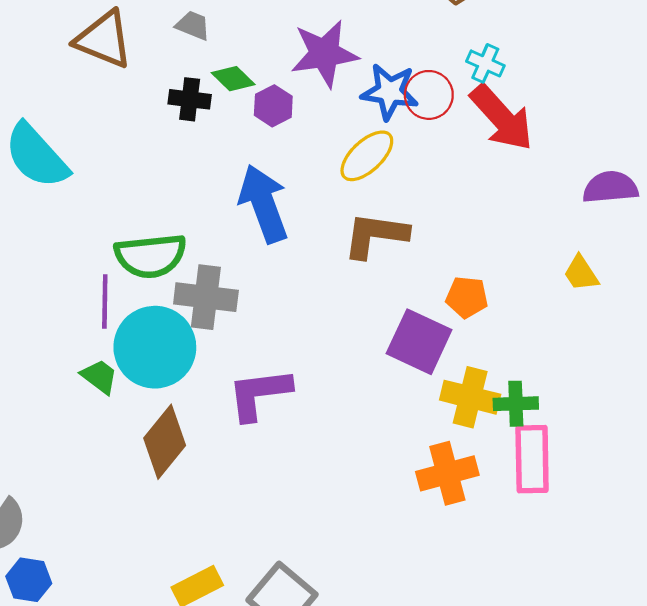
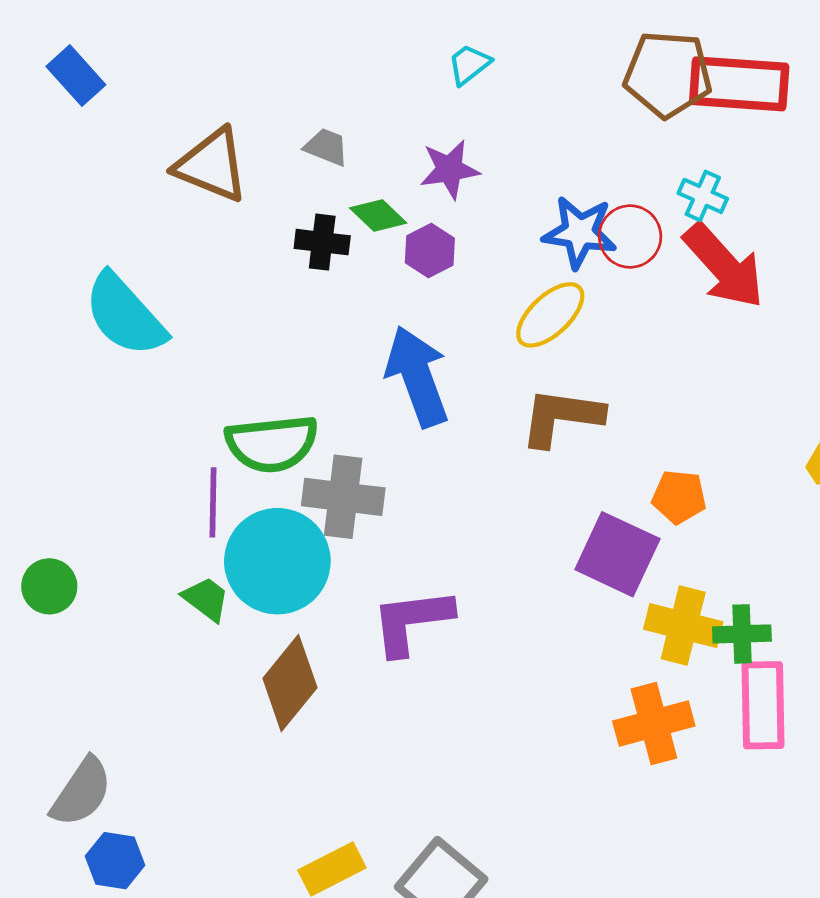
purple star: (324, 54) -> (450, 169), moved, size x0.7

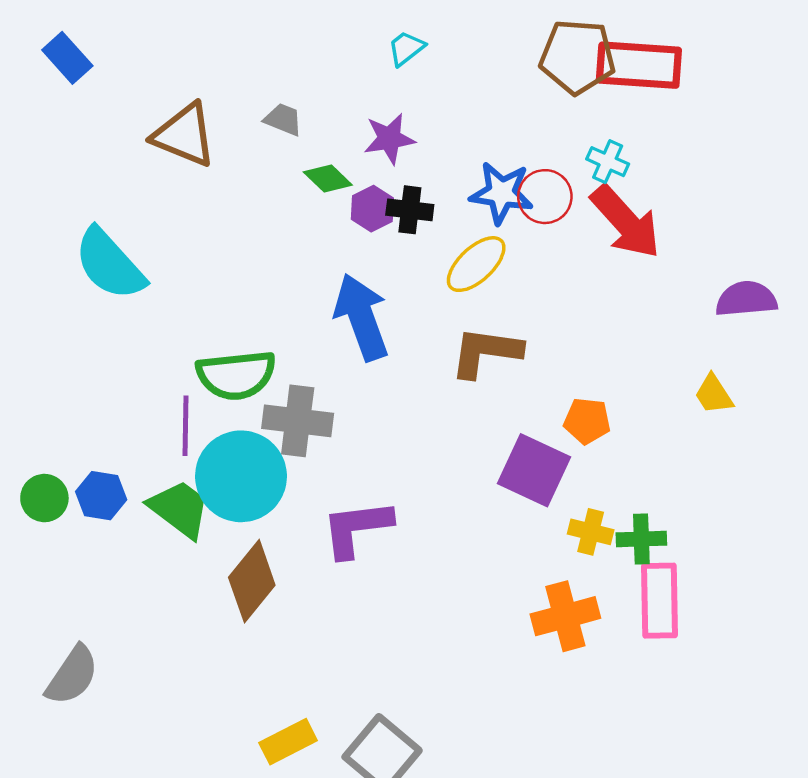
black cross: (322, 242) -> (410, 210), moved
green trapezoid: (206, 599) -> (179, 509), size x1.5
yellow cross: (683, 626) -> (591, 532), size x0.7
blue hexagon: (115, 861) -> (101, 496), moved

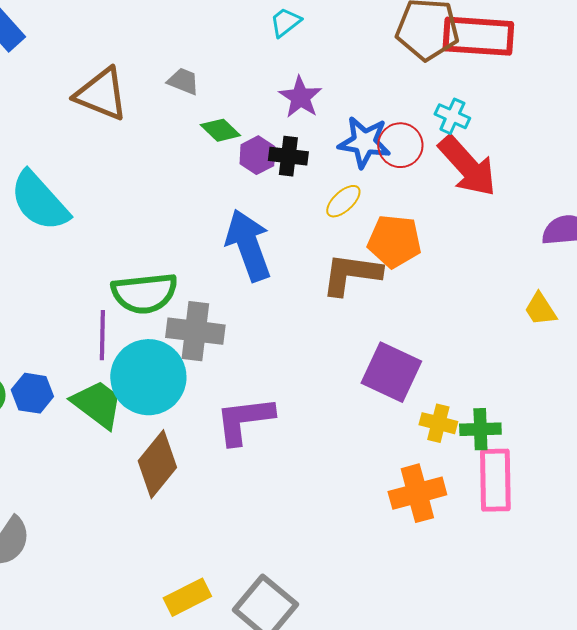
purple star: (389, 139) -> (300, 97), moved, turned -30
yellow ellipse: (476, 264) -> (343, 201), size x0.7
orange pentagon: (587, 421) -> (394, 241), moved, size x1.4

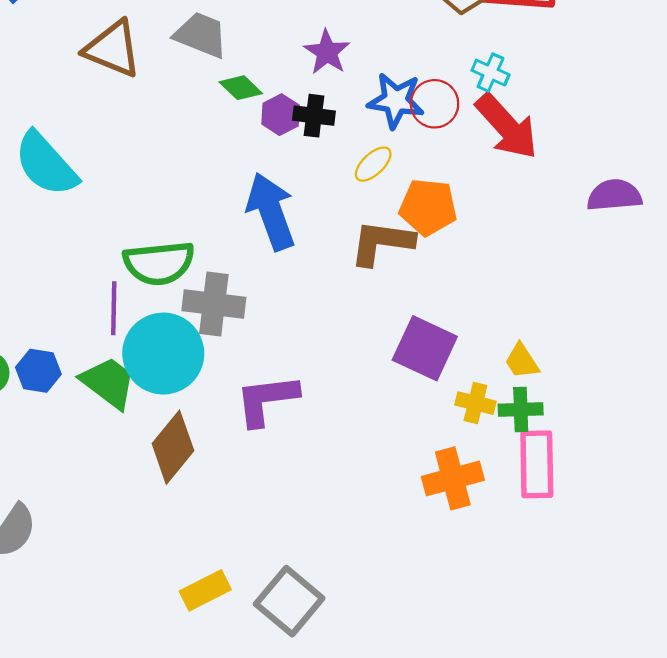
gray trapezoid: (183, 81) -> (201, 35), size x1.6
yellow trapezoid: (540, 309) -> (522, 361), moved

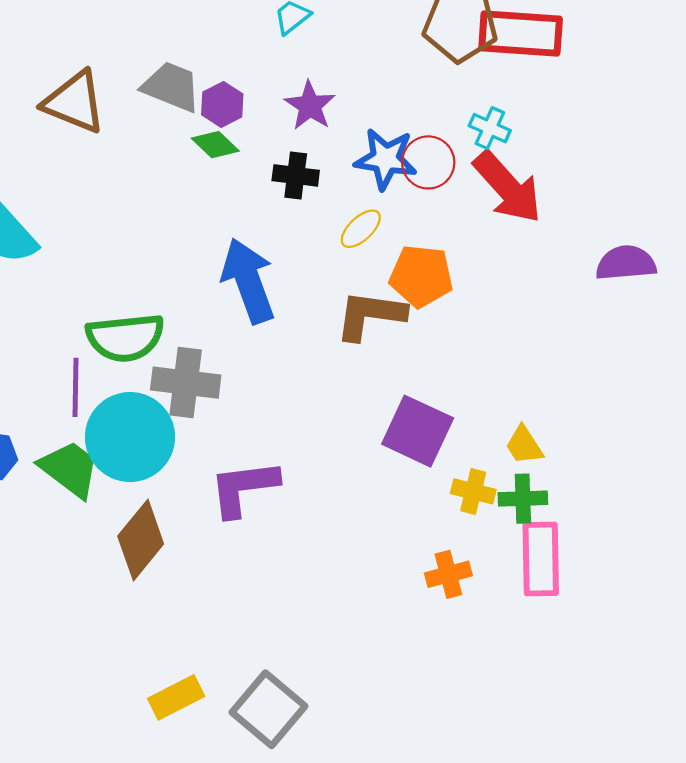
purple hexagon: (281, 115) -> (222, 104), moved
orange cross: (453, 478) -> (448, 574), size x0.7

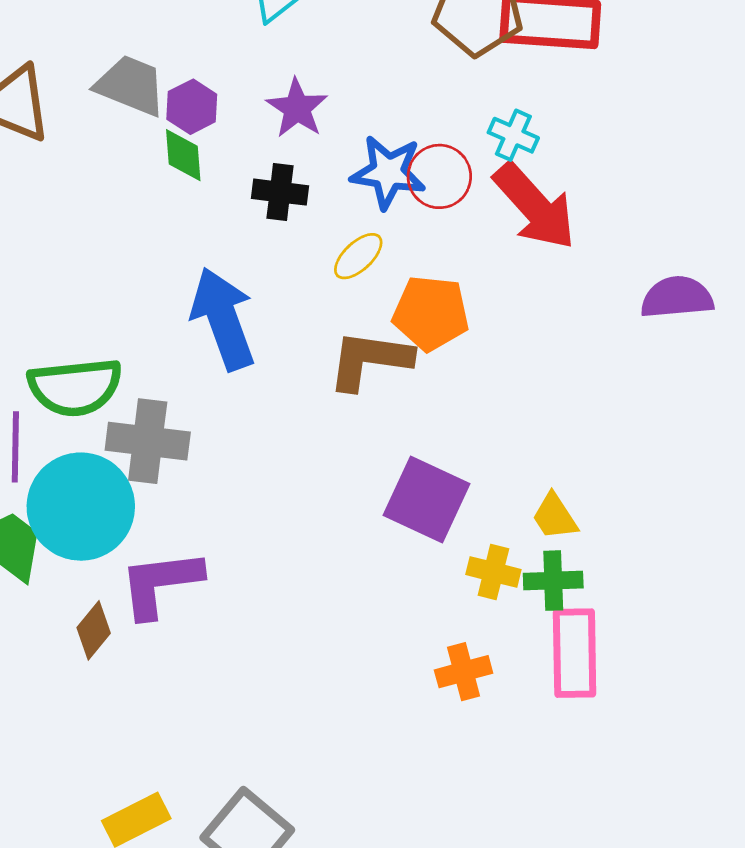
green diamond: (215, 145) -> (183, 155), turned 42
purple L-shape: (244, 488) -> (160, 583), moved
brown diamond: (141, 540) -> (94, 630), size x0.6

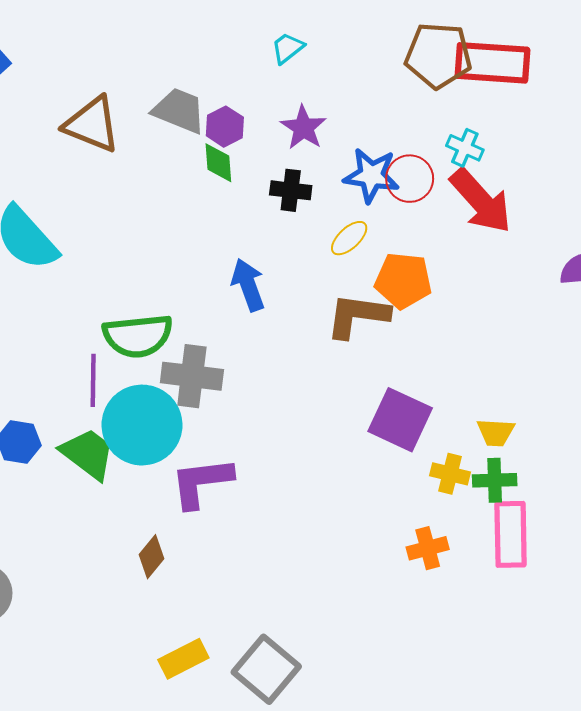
blue arrow: (223, 319) -> (248, 285), size x0.7
yellow trapezoid: (555, 517) -> (496, 432), turned -54
brown diamond: (94, 630) -> (152, 557), moved

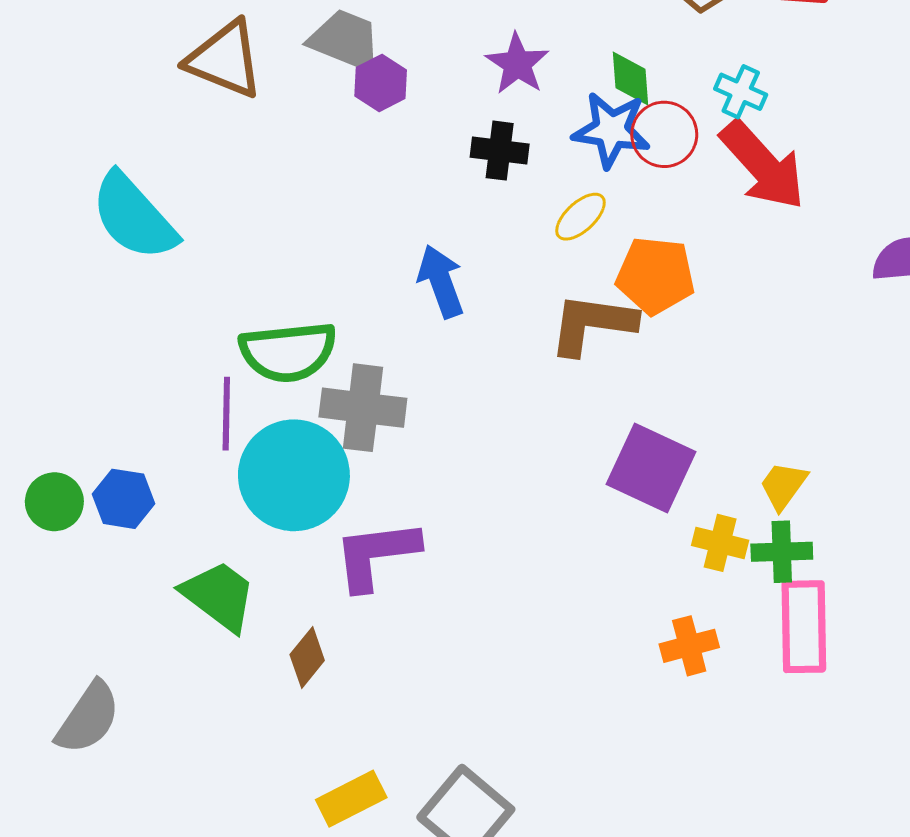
purple hexagon: (225, 127) -> (381, 83), moved
green diamond: (218, 163) -> (630, 79), moved
yellow trapezoid: (496, 432) -> (783, 486), turned 123
green trapezoid: (88, 454) -> (219, 596), moved

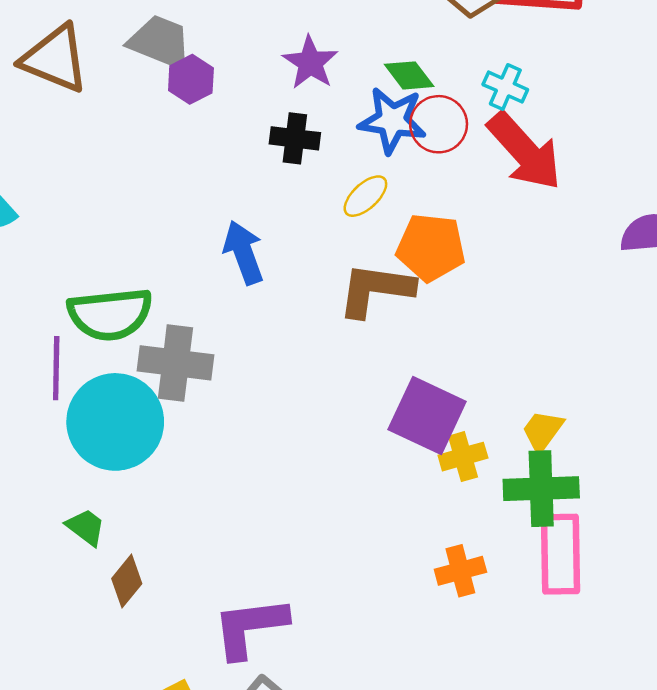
green diamond: (630, 79) -> (409, 75), turned -33
yellow cross: (720, 543) -> (463, 457), moved, turned -30
green cross: (782, 552) -> (541, 489), size x1.4
purple L-shape: (376, 555) -> (250, 627), moved
green trapezoid: (219, 596) -> (86, 527), moved, size x0.6

